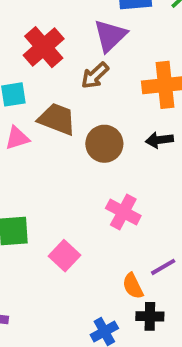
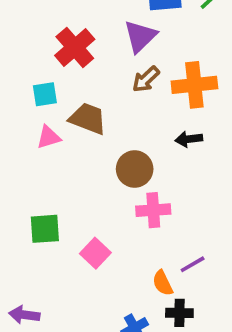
brown arrow: (95, 75) -> (146, 79), moved
brown circle: (104, 144) -> (135, 169), moved
pink cross: (123, 212) -> (153, 210), turned -32

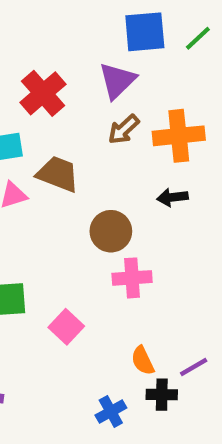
purple line: (193, 264) -> (194, 367), moved

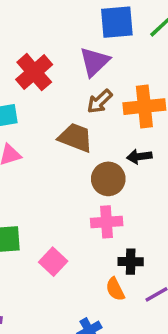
brown trapezoid: (58, 174) -> (76, 138), moved
brown circle: (111, 231) -> (108, 179), moved
black cross: (162, 395) -> (131, 262), moved

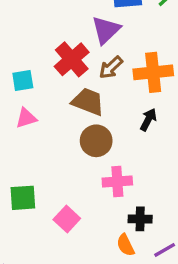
red cross: (34, 72) -> (72, 59), moved
black arrow: (139, 156) -> (148, 120), turned 125
brown circle: (108, 179) -> (96, 141), moved

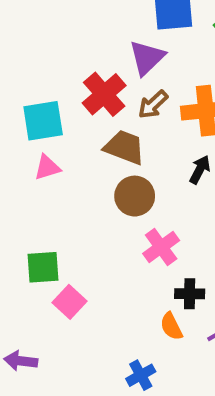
cyan square: (23, 80) -> (43, 121), size x1.5
pink cross: (117, 182) -> (161, 247), turned -32
pink square: (67, 219) -> (70, 302), moved

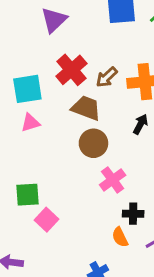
purple triangle: (147, 58) -> (54, 20), moved

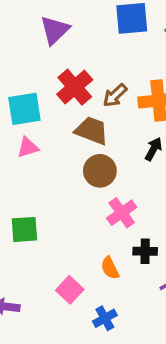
pink square: (47, 220) -> (70, 290), moved
orange semicircle: (120, 237) -> (110, 268), moved

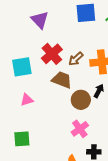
purple triangle: (55, 30) -> (40, 20), turned -30
pink triangle: (28, 147) -> (27, 100), moved
brown circle: (100, 171) -> (81, 100), moved

